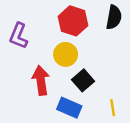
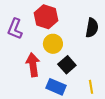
black semicircle: (114, 17) -> (92, 28), moved
red hexagon: (73, 21) -> (46, 17), moved

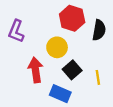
red hexagon: (46, 17) -> (72, 18), moved
yellow line: (91, 87) -> (98, 77), moved

